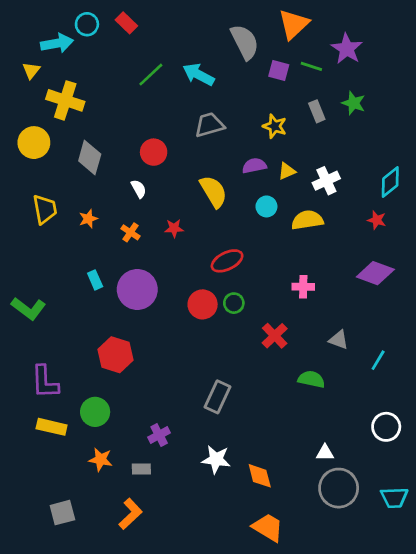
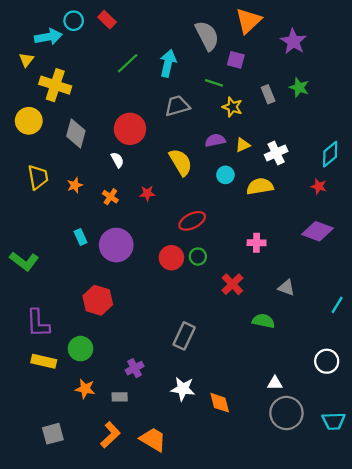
green line: (311, 66) -> (214, 83), moved
cyan arrow: (198, 75) -> (168, 63), turned 75
red circle: (154, 152) -> (130, 129), size x1.4
cyan line: (378, 360) -> (337, 305), moved
orange trapezoid: (268, 527) -> (153, 439), moved

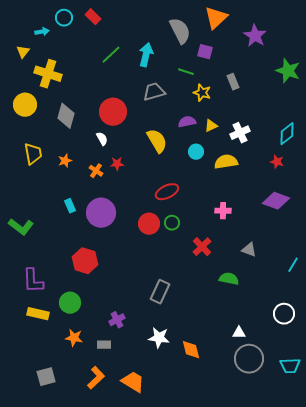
cyan arrow: (48, 37) -> (42, 32), size x0.6
green star: (299, 87) -> (288, 71), moved, size x1.4
red star: (147, 193) -> (117, 164), moved

